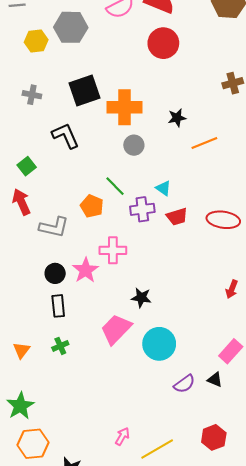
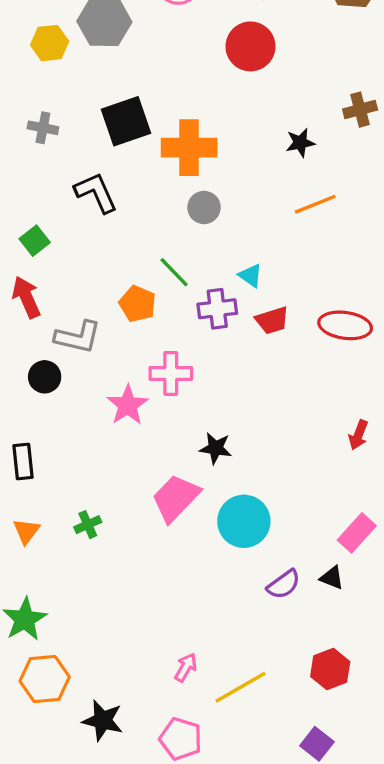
black star: (177, 118) -> (300, 143), moved
black circle: (55, 273) -> (45, 377), moved
black rectangle: (58, 306) -> (23, 461), moved

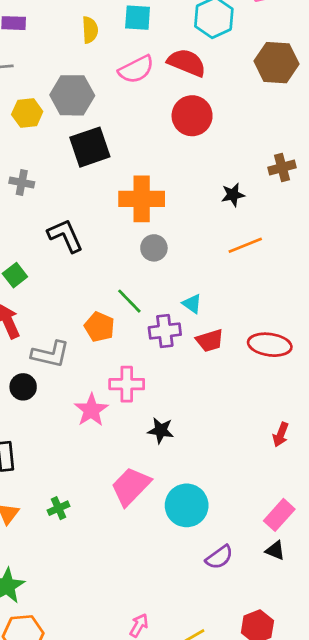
black square: (126, 121) -> (90, 147), moved
black star: (216, 448) -> (161, 430), moved
black triangle: (332, 578) -> (275, 550), moved

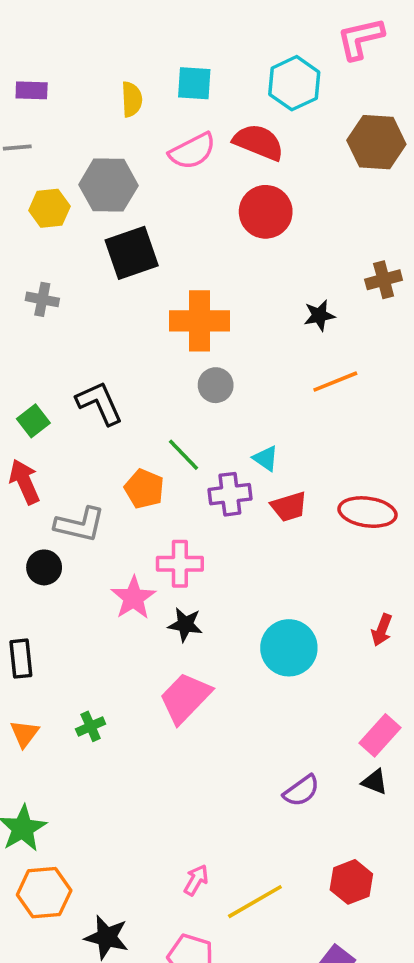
black L-shape: (65, 236) -> (99, 403), moved
black star: (161, 430) -> (185, 625), moved
cyan circle: (187, 505) -> (289, 648), moved

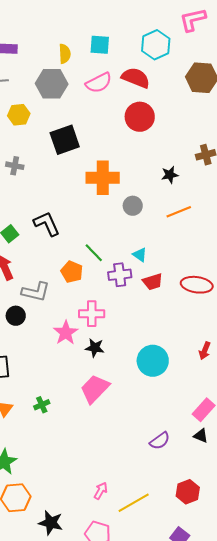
gray hexagon: (108, 185) -> (52, 84), moved
gray circle: (216, 385) -> (133, 206), moved

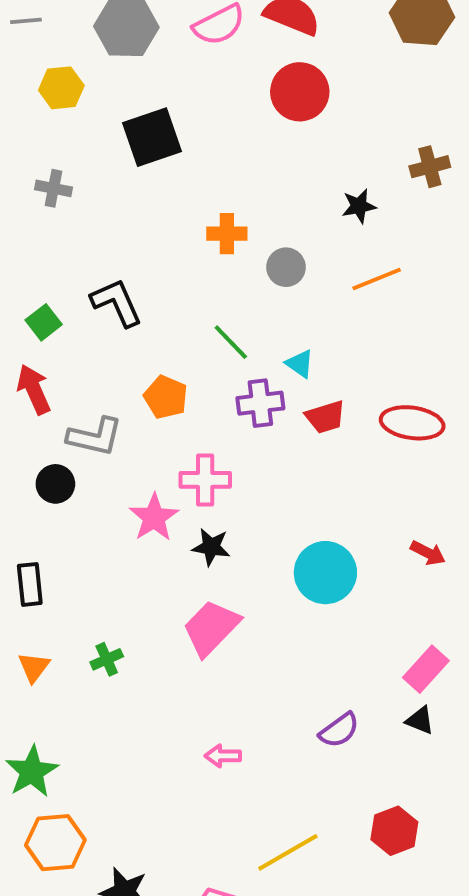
orange cross: (103, 178) -> (227, 234), moved, size x0.6
green line: (94, 253) -> (231, 342), moved
red arrow: (205, 351) -> (428, 553), turned -84
pink arrow: (101, 491) -> (223, 756), moved, turned -120

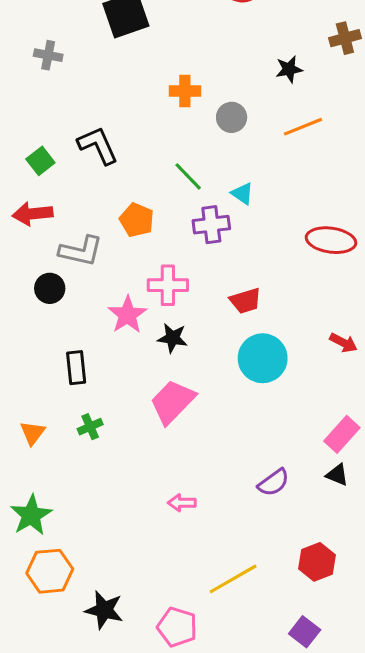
red arrow: (34, 389) -> (33, 214), turned -72
red trapezoid: (325, 417) -> (246, 301), moved
black rectangle: (30, 584) -> (76, 368), moved

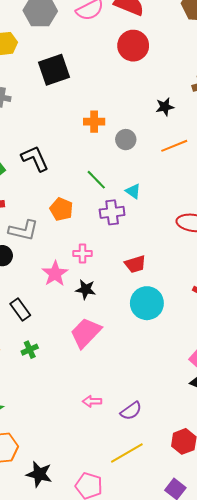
pink cross: (168, 285) -> (82, 254), size x0.7
black rectangle: (76, 368) -> (20, 309), turned -30
purple semicircle: (274, 483) -> (131, 411), moved

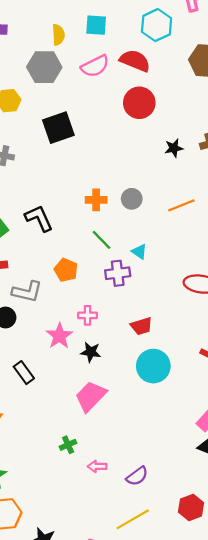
black star: (165, 107) -> (174, 148), moved
orange cross: (94, 122) -> (96, 200), moved
green cross: (30, 350) -> (68, 445), moved

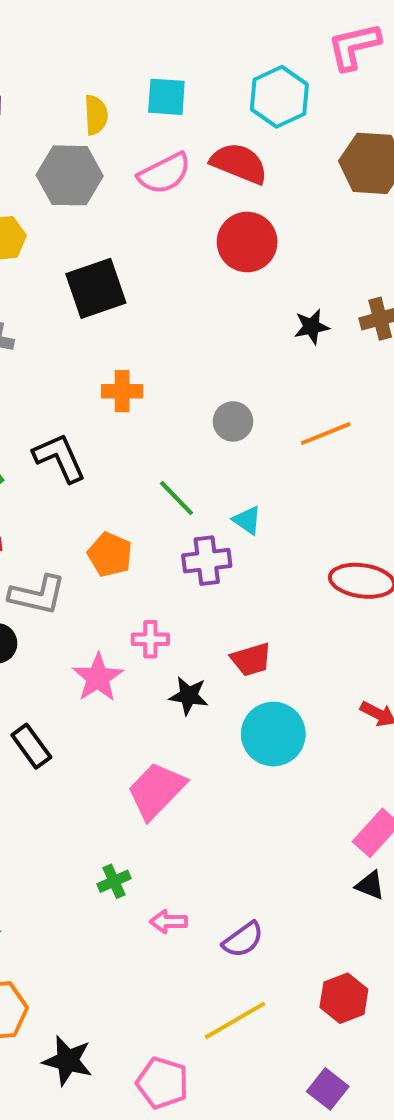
orange cross: (96, 200) -> (122, 391), moved
black star: (91, 352) -> (189, 696), moved

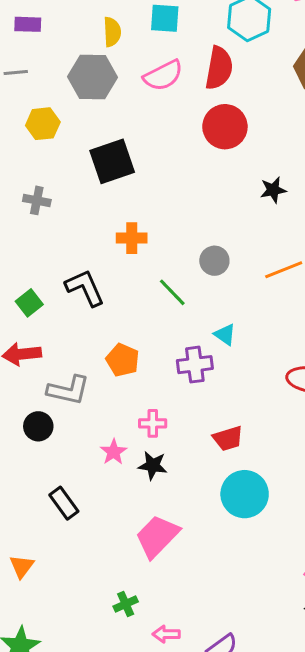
red semicircle: (239, 163) -> (219, 68), turned 78
green line: (177, 498) -> (172, 292), moved
pink star: (98, 678) -> (114, 452), size x0.7
black star: (189, 696) -> (153, 465), moved

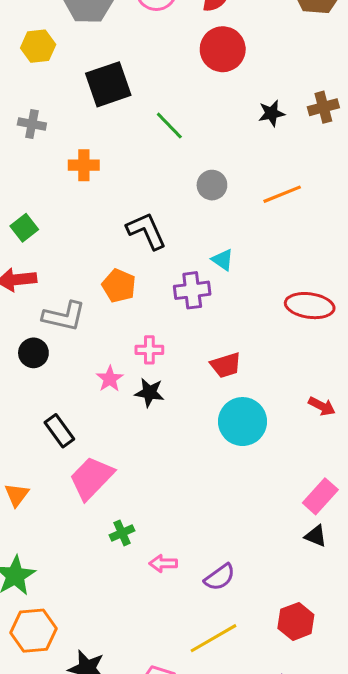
orange cross: (132, 238) -> (84, 165), moved
black L-shape: (85, 288) -> (146, 231), moved
green line: (172, 292) -> (169, 126), moved
pink trapezoid: (157, 536) -> (91, 478), moved

